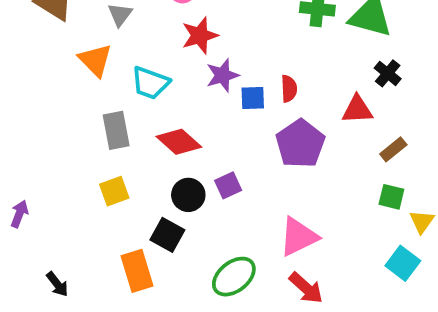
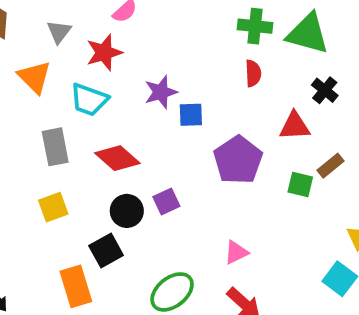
red star: (200, 35) -> (104, 53), moved
red semicircle: (289, 89) -> (253, 73), moved
green square: (391, 197) -> (300, 185), moved
black square: (167, 235) -> (106, 250), turned 32
pink triangle: (298, 237) -> (236, 252), size x0.6

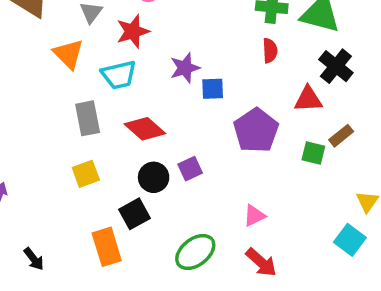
black cross: (325, 90) -> (336, 66), size x1.4
cyan trapezoid: (89, 100) -> (119, 75), turned -33

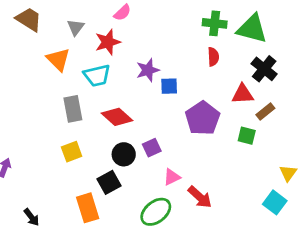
brown rectangle: (341, 136) -> (265, 112), moved
pink triangle: (254, 216) -> (172, 177), moved
red arrow: (261, 262) -> (200, 197), moved

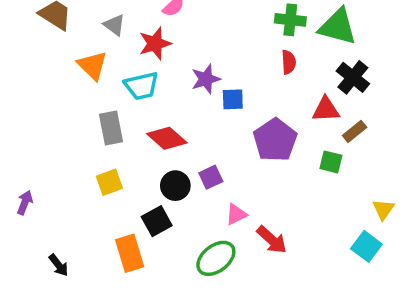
gray triangle: (76, 27) -> (114, 25), turned -30

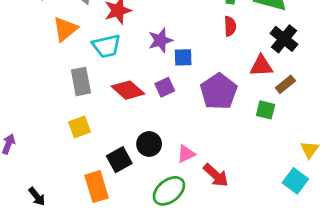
orange triangle: (92, 66) -> (65, 29), turned 36
purple square: (211, 177) -> (165, 87), moved
black circle: (175, 186) -> (149, 144), moved

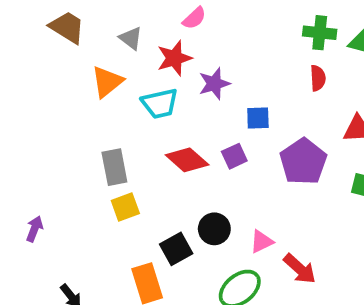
purple star: (160, 40) -> (214, 84), moved
gray rectangle: (81, 82) -> (114, 167), moved

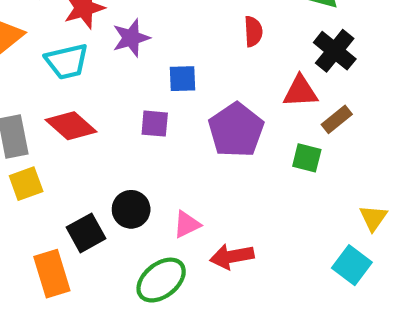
purple square: (234, 156) -> (155, 124), turned 30
red diamond: (187, 160) -> (71, 126), moved
red arrow: (300, 269) -> (232, 256), turned 128

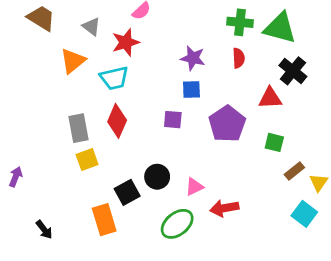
purple star: (131, 38) -> (193, 58), moved, turned 30
brown rectangle: (337, 119) -> (294, 171), moved
red diamond: (71, 126) -> (117, 121), turned 72

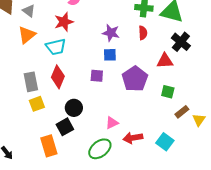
gray triangle: (91, 27) -> (29, 11), moved
black circle: (157, 177) -> (74, 108), moved
cyan square: (304, 214) -> (165, 142), moved

